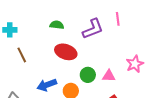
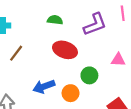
brown line: (22, 55) -> (16, 53), turned 63
pink triangle: (109, 76) -> (118, 60), moved

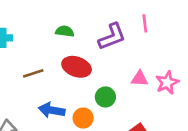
brown line: (16, 53) -> (33, 73), moved, turned 35
blue arrow: (44, 86) -> (52, 110), turned 30

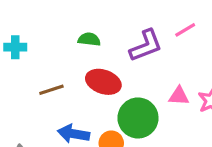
pink line: (145, 23) -> (185, 30), turned 66
green circle: (105, 97) -> (138, 118), size x1.6

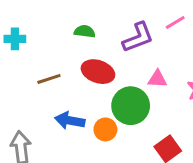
pink triangle: (179, 96) -> (157, 79), moved

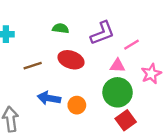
pink line: (175, 23) -> (131, 45), moved
green circle: (131, 106) -> (118, 92), moved

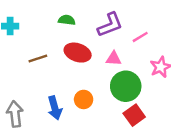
pink triangle: (118, 66) -> (114, 59), moved
blue arrow: (49, 98) -> (55, 108), moved, turned -115

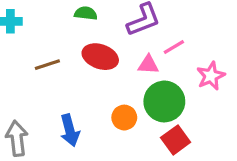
pink line: (140, 37) -> (174, 47), moved
orange circle: (84, 99) -> (124, 118), moved

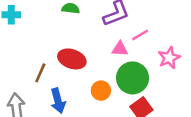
red ellipse: (100, 57) -> (72, 59), moved
brown line: (47, 65) -> (40, 73), moved, turned -48

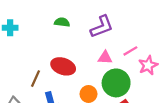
pink line: (140, 35) -> (130, 51), moved

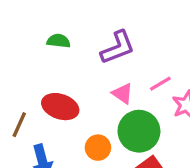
pink triangle: (105, 58) -> (123, 93), turned 32

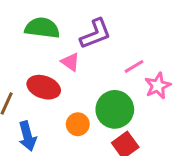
green semicircle: (59, 41) -> (42, 28), size x1.6
pink triangle: (123, 93) -> (70, 62), moved

